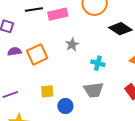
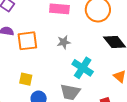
cyan cross: (98, 63) -> (83, 68), size x1.5

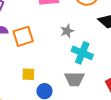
gray star: (64, 42) -> (67, 31), moved

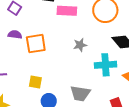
cyan cross: (82, 53) -> (105, 65), moved, turned -35

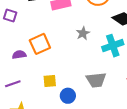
purple semicircle: (15, 35) -> (19, 55), moved

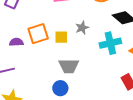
gray trapezoid: (96, 80) -> (69, 66), moved
yellow square: (50, 81) -> (61, 37), moved

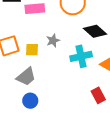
gray trapezoid: (69, 66) -> (26, 77), moved, turned -40

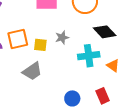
blue circle: (30, 101) -> (72, 98), moved

